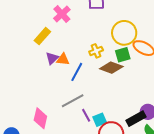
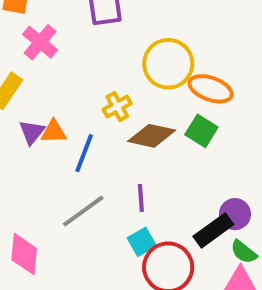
green square: (123, 55) -> (201, 131), moved, turned -35
purple line: (86, 115) -> (141, 198), moved, turned 32

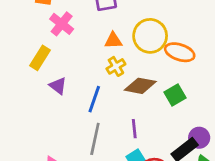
green square: (201, 131) -> (175, 95), moved, turned 30
purple triangle: (32, 132) -> (58, 86), turned -30
orange triangle: (54, 132) -> (113, 41), moved
gray line: (83, 211) -> (95, 139), turned -40

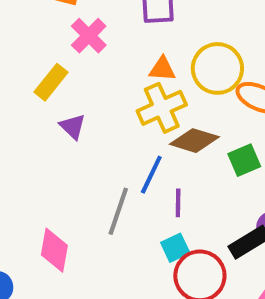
yellow cross: (116, 66) -> (162, 108), size x1.6
blue line: (94, 99) -> (151, 175), moved

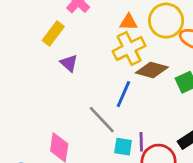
purple line: (178, 203) -> (141, 142), moved
gray line: (118, 211) -> (102, 120), turned -60
cyan square: (175, 248) -> (123, 147), moved, turned 36

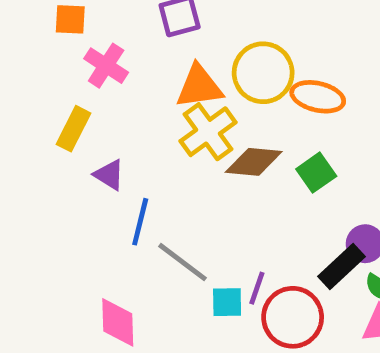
orange triangle: (129, 22) -> (199, 87), size x1.5
blue line: (123, 94) -> (140, 222), moved
purple line: (141, 142) -> (257, 288), turned 30

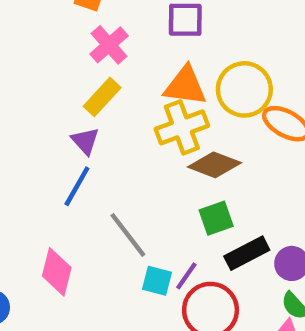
yellow rectangle: (73, 129) -> (102, 97), moved
green square: (316, 173) -> (216, 218), moved
blue line: (140, 222) -> (77, 186), moved
black rectangle: (342, 267) -> (247, 253), moved

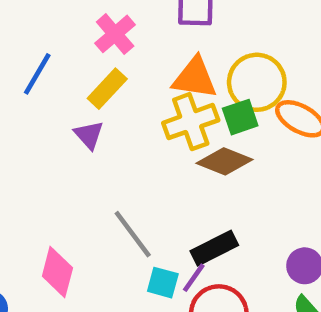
blue line: (77, 186) -> (37, 74), moved
green square: (216, 218) -> (240, 117), moved
black rectangle: (247, 253) -> (214, 248), moved

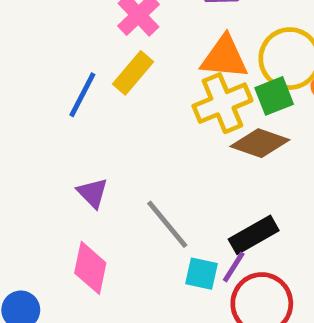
blue line: (37, 74) -> (82, 95), moved
purple triangle: (89, 135) -> (93, 193), moved

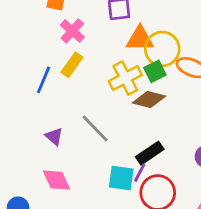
orange triangle: (224, 57) -> (140, 39), moved
gray line: (167, 224) -> (95, 128), moved
pink diamond: (90, 268) -> (56, 180), turned -32
cyan square: (201, 274) -> (121, 178), size x1.4

